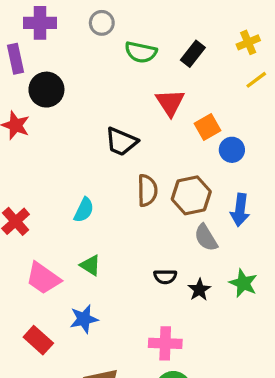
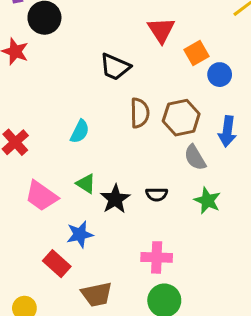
green star: (243, 283) -> (207, 201), moved
black star: (199, 290) -> (115, 199), moved, size x1.4
red rectangle: (38, 340) -> (57, 264), moved

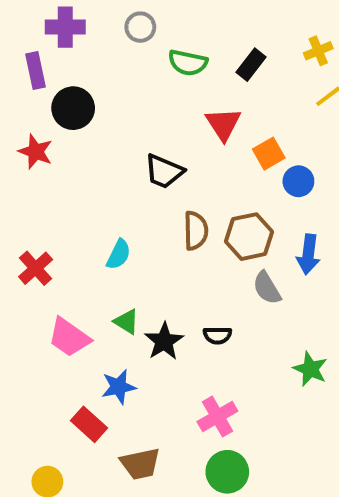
green star: (207, 201) -> (310, 369), moved
pink cross: (157, 257) -> (217, 416), turned -32

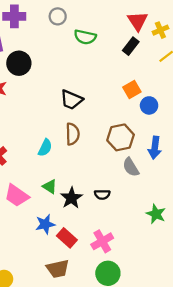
black rectangle: (251, 65) -> (131, 46), moved
red triangle: (223, 124) -> (138, 21), moved
brown semicircle: (196, 231) -> (73, 134), moved
red rectangle: (89, 424) -> (67, 238), moved

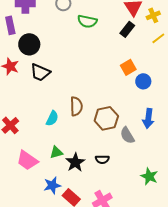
black trapezoid: (71, 100) -> (40, 72), moved
brown hexagon: (120, 137) -> (106, 118), moved
green triangle: (50, 187) -> (56, 152), turned -48

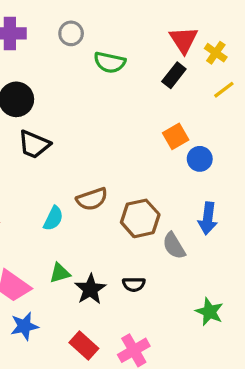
yellow cross: (153, 15) -> (216, 53), turned -32
brown semicircle: (76, 106) -> (92, 199), turned 72
blue star: (52, 185) -> (24, 326), moved

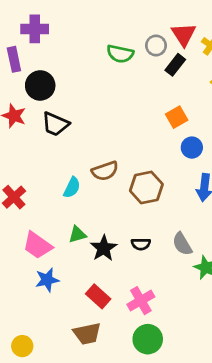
gray circle: (71, 33) -> (156, 45), moved
blue circle: (200, 159) -> (192, 148), moved
gray semicircle: (174, 246) -> (182, 244), moved

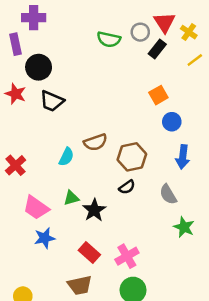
black semicircle: (141, 244) -> (127, 187), moved, turned -35
gray semicircle: (182, 244) -> (168, 194), moved

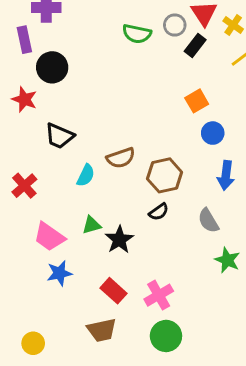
black trapezoid: (52, 101) -> (59, 136), moved

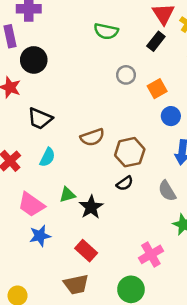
gray circle: (175, 25) -> (126, 75), moved
cyan semicircle: (86, 175) -> (47, 157), moved
pink cross: (159, 295) -> (151, 254), moved

